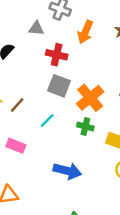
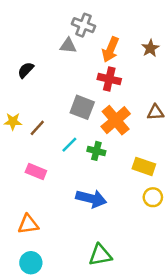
gray triangle: (36, 28) -> (68, 46), moved
red cross: (57, 55) -> (109, 79), moved
green cross: (85, 127) -> (96, 151), moved

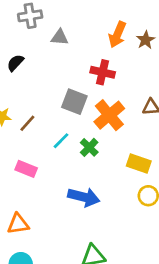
gray cross: (84, 25) -> (30, 16), moved, turned -30
orange arrow: (110, 50) -> (117, 35), moved
green cross: (96, 151) -> (89, 147), turned 30

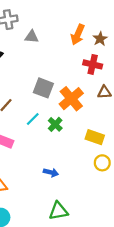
red cross: (103, 72) -> (93, 64), moved
blue arrow: (84, 197) -> (51, 172), moved, size x0.6

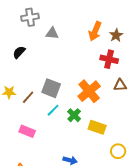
gray square: (43, 88) -> (51, 88), moved
yellow rectangle: (95, 137) -> (97, 127), moved

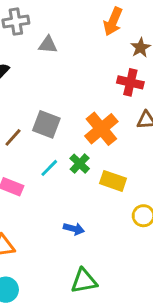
orange arrow: (95, 31) -> (113, 22), moved
cyan line: (53, 110) -> (49, 168), moved

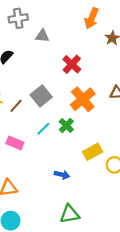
red cross: (130, 82) -> (72, 64), moved, turned 30
gray square: (46, 124) -> (41, 96), turned 30
yellow rectangle: (113, 181) -> (93, 152), moved, turned -48

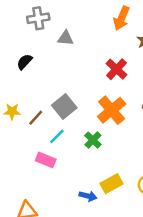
red cross: (72, 64) -> (117, 69), moved
cyan line: (43, 129) -> (57, 136), moved
pink rectangle: (15, 143) -> (46, 160), moved
yellow rectangle: (93, 152) -> (112, 184), moved

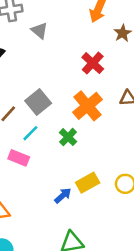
gray triangle: (66, 38) -> (39, 31), turned 35
blue arrow: (88, 196) -> (63, 196), turned -56

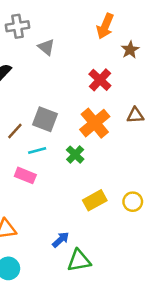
gray square: (38, 102) -> (45, 119), turned -30
cyan line: (30, 133) -> (37, 151), turned 30
blue arrow: (63, 196) -> (61, 240), moved

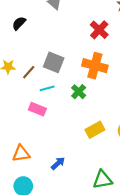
orange cross: (95, 123) -> (95, 66), turned -35
blue arrow: (61, 240) -> (58, 163), moved
green triangle: (79, 261) -> (102, 180), moved

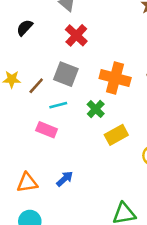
red cross: (99, 30) -> (76, 35), moved
yellow rectangle: (95, 130) -> (116, 135), moved
blue arrow: (58, 163) -> (65, 179), moved

